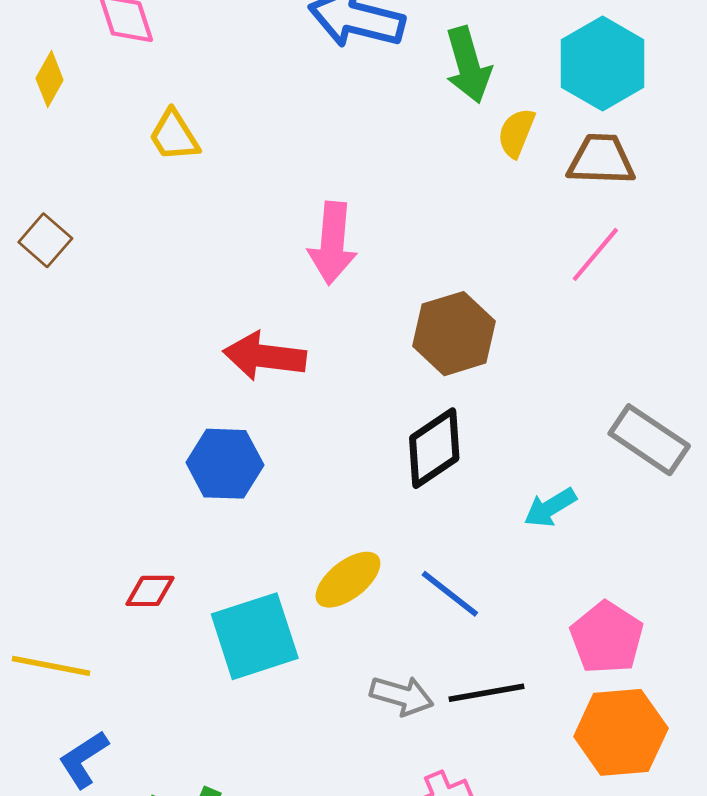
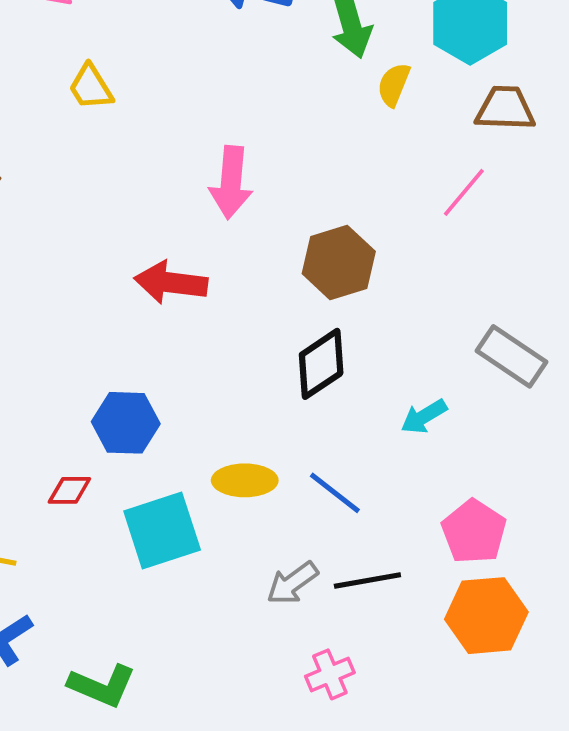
brown trapezoid: (601, 160) -> (505, 108), moved
blue hexagon: (225, 464) -> (126, 423), moved
yellow ellipse: (348, 580) -> (245, 480), turned 38
gray arrow: (402, 696) -> (292, 583), turned 128

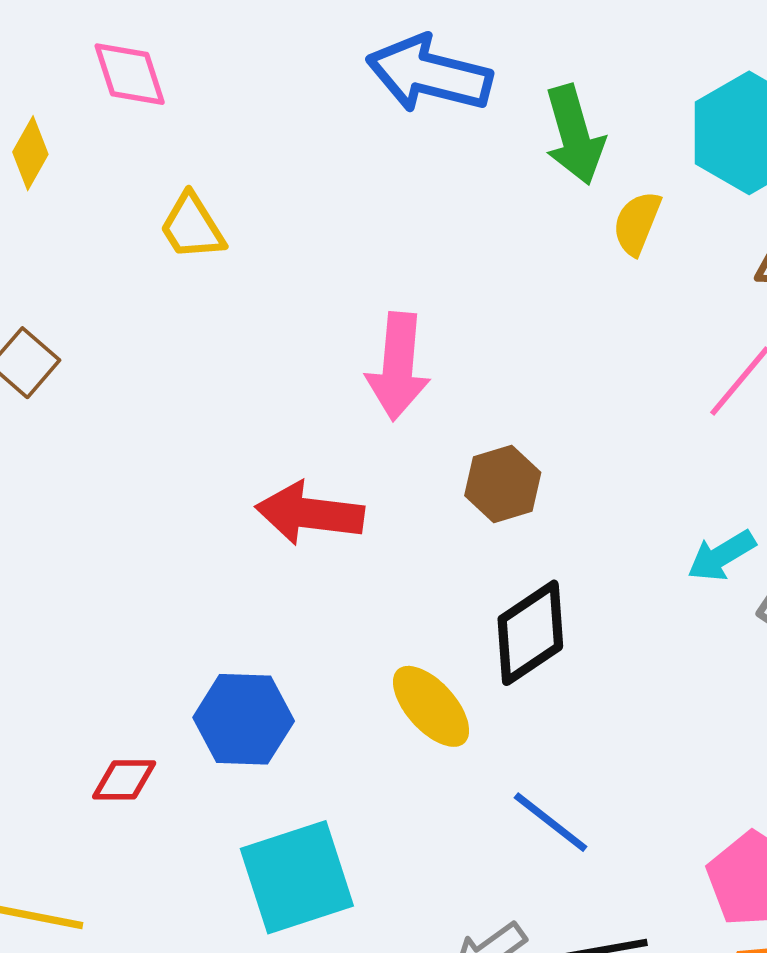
brown hexagon: (339, 262) -> (503, 484), moved, size x0.7
cyan arrow: (424, 417) -> (721, 556), moved
yellow ellipse: (245, 480) -> (431, 706), moved, turned 48
red diamond: (69, 490) -> (124, 780), moved

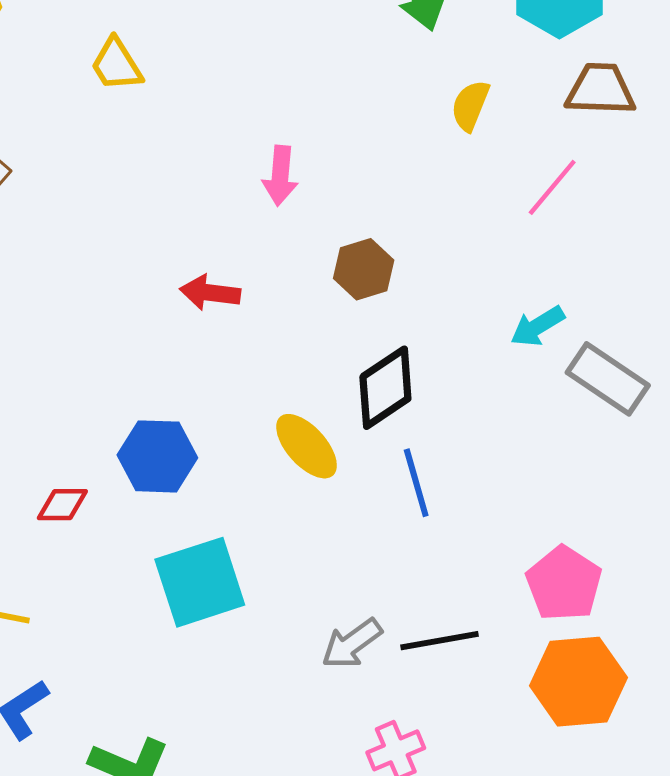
yellow semicircle: (637, 223) -> (470, 105), moved
pink arrow: (398, 366) -> (280, 176), size x0.7
red arrow: (310, 513) -> (210, 293), size x0.7
blue line: (551, 822) -> (416, 483), moved, turned 36

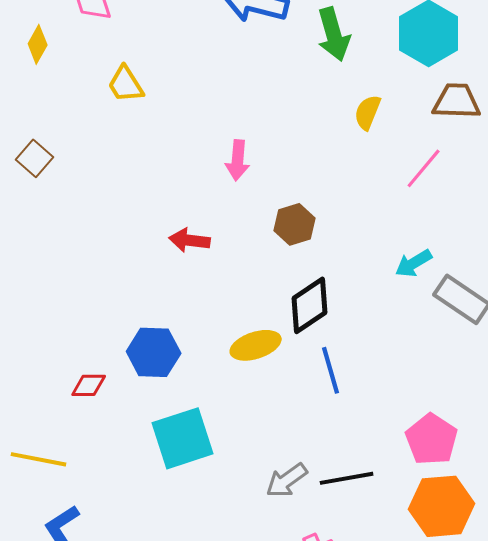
yellow ellipse: (307, 446) -> (256, 345), turned -66

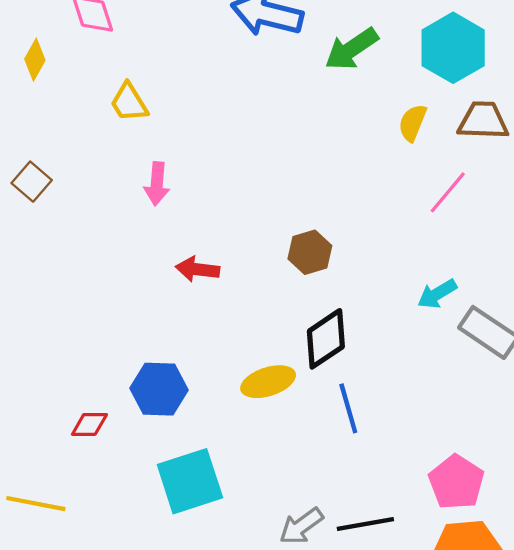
green arrow: (334, 34) -> (352, 49), turned 72
yellow semicircle: (368, 112) -> (412, 123), moved
pink arrow: (238, 160) -> (157, 184), moved

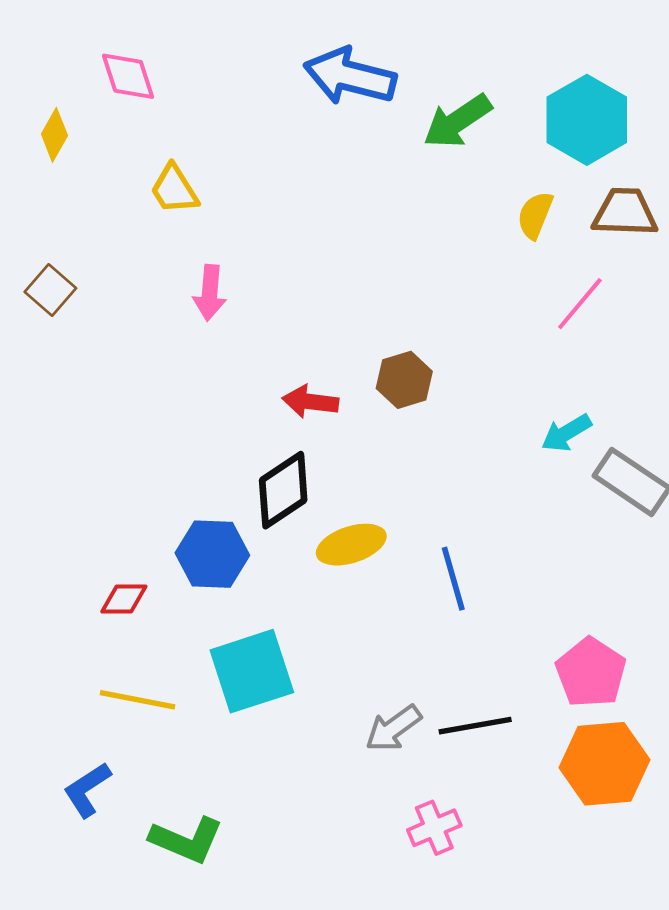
red arrow: (197, 269) -> (310, 402), moved
black diamond: (326, 339) -> (283, 490), moved
yellow line: (36, 504) -> (138, 700), moved

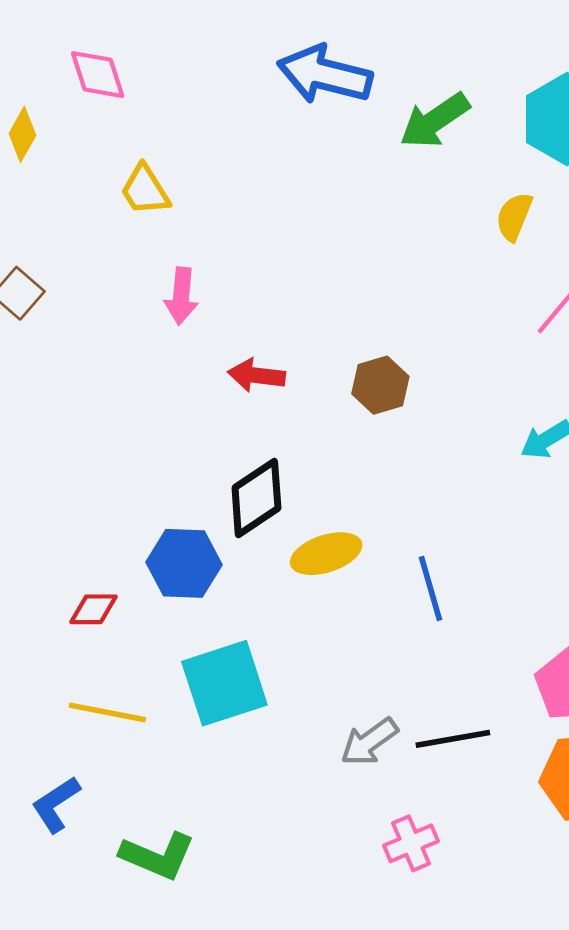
red arrow: (310, 402) -> (256, 375), moved

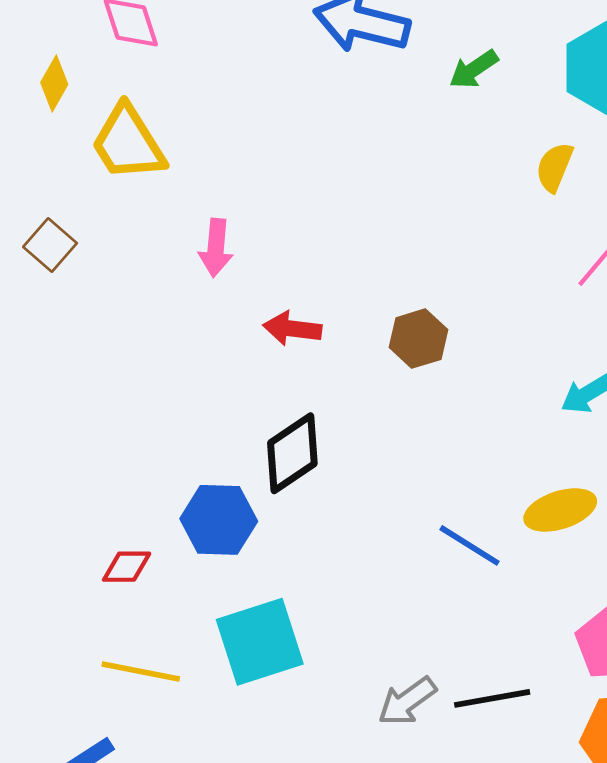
green arrow: (435, 120) -> (474, 69), size x0.7
yellow trapezoid: (145, 190) -> (128, 143), moved, size x1.5
yellow ellipse: (326, 554) -> (560, 510), moved
blue line: (431, 588) -> (469, 545), turned -42

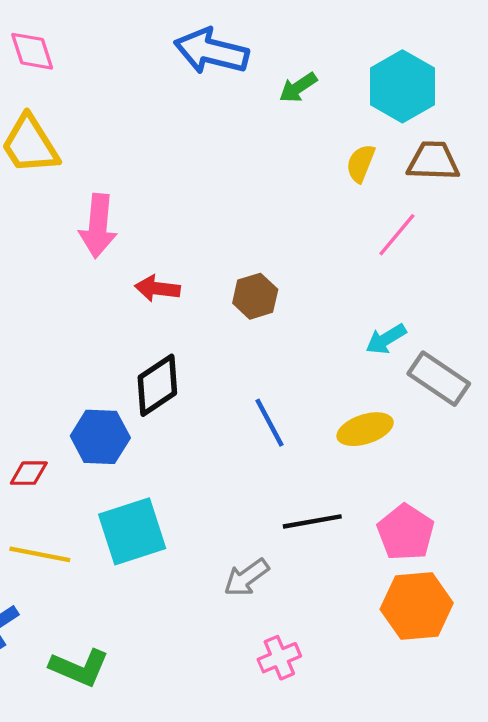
pink arrow: (216, 248) -> (98, 226), size x1.4
blue line: (469, 545) -> (269, 423), moved, turned 30
black line: (492, 698) -> (312, 521), moved

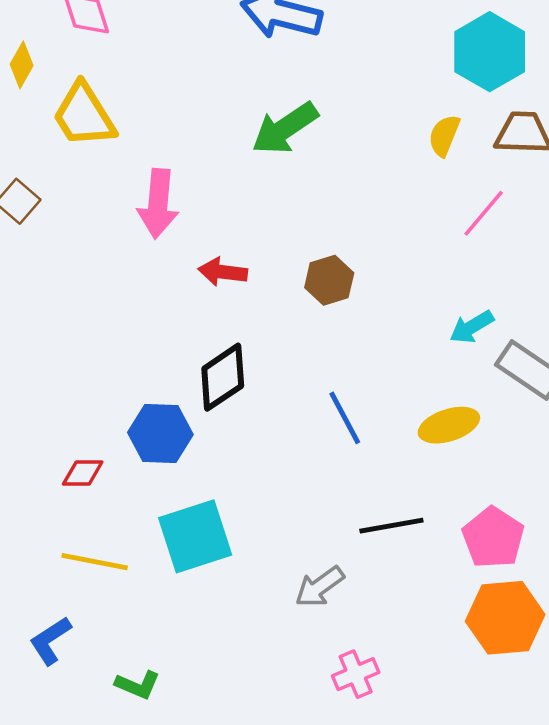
green arrow: (298, 87) -> (285, 128), moved, size x1.6
green L-shape: (79, 668) -> (138, 685), size x0.7

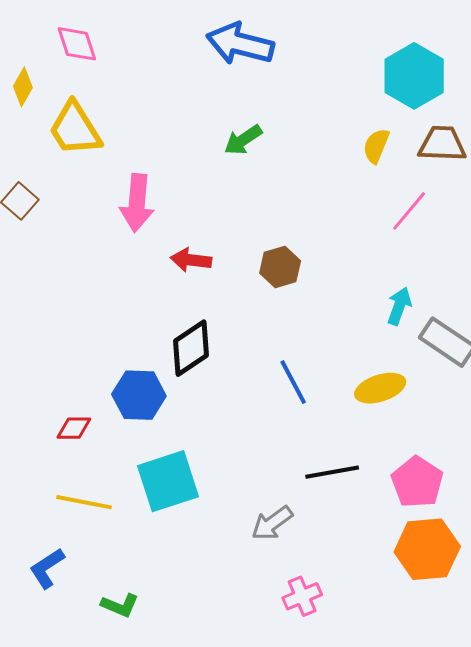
green arrow: (285, 128) -> (243, 140), size x0.7
cyan arrow: (472, 327) -> (399, 306), turned 141

